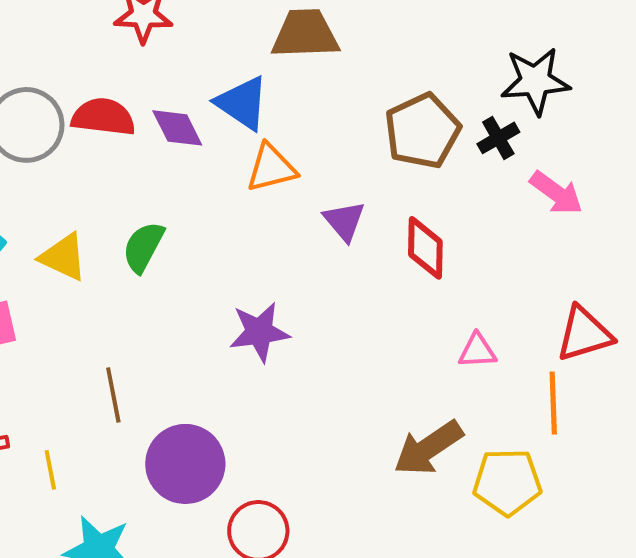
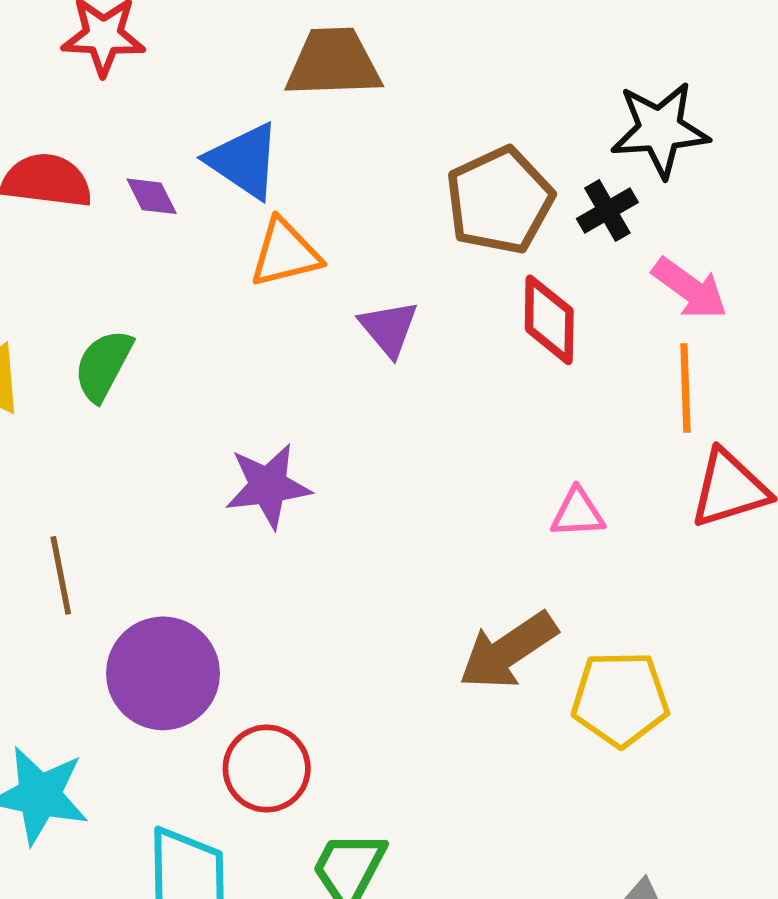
purple diamond: (177, 128) -> (152, 196), size x0.7
red diamond: (425, 248) -> (549, 320), moved
orange line: (553, 403) -> (685, 388), moved

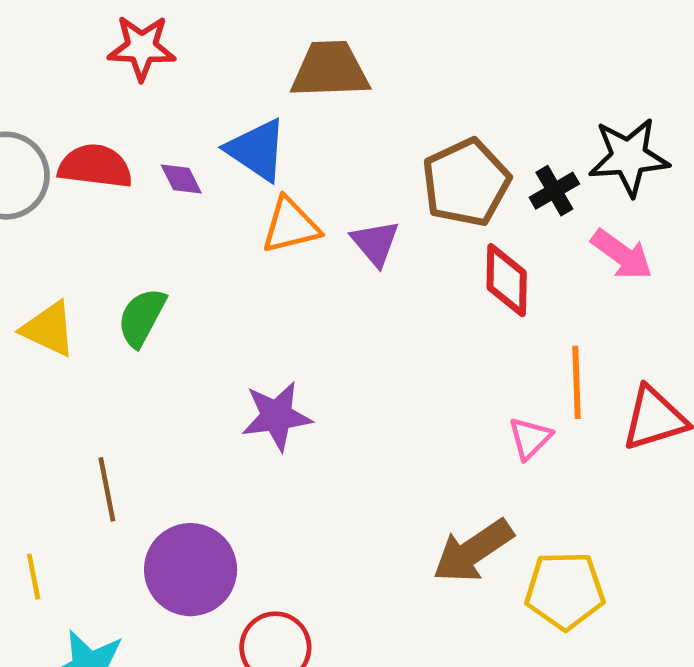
black star: (660, 130) -> (629, 157), moved
purple triangle: (389, 328) -> (375, 243), moved
orange line: (685, 388) -> (576, 382), moved
pink triangle: (578, 513) -> (530, 438), turned -42

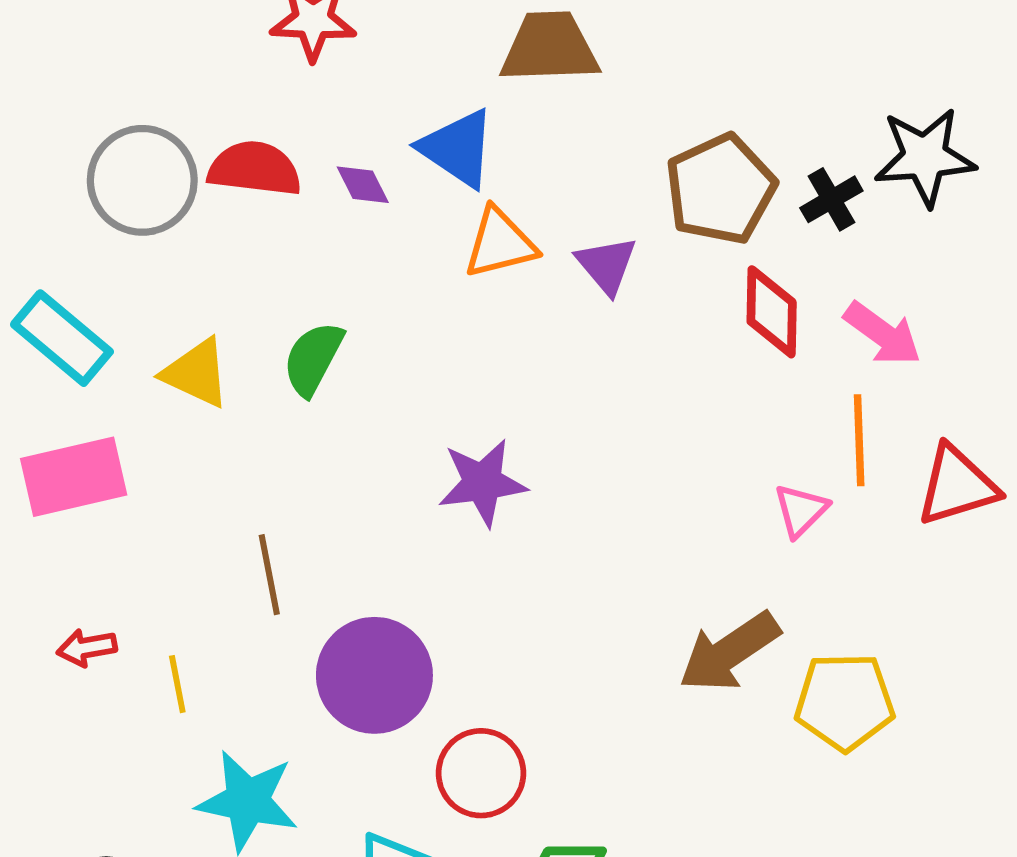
pink arrow: (622, 255) -> (883, 334), moved

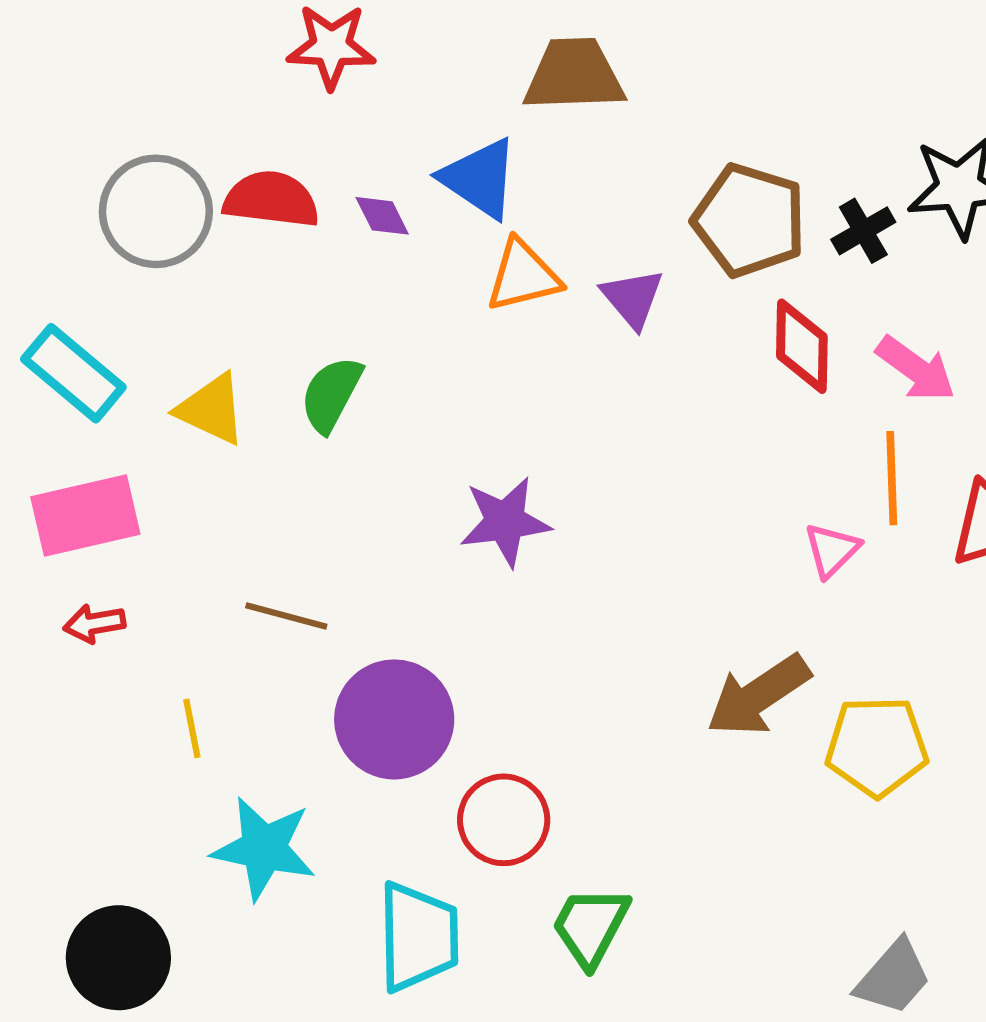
brown pentagon: (720, 189) -> (749, 220), turned -30
brown line: (269, 575) -> (286, 616), turned -64
red arrow: (87, 648) -> (94, 623), moved

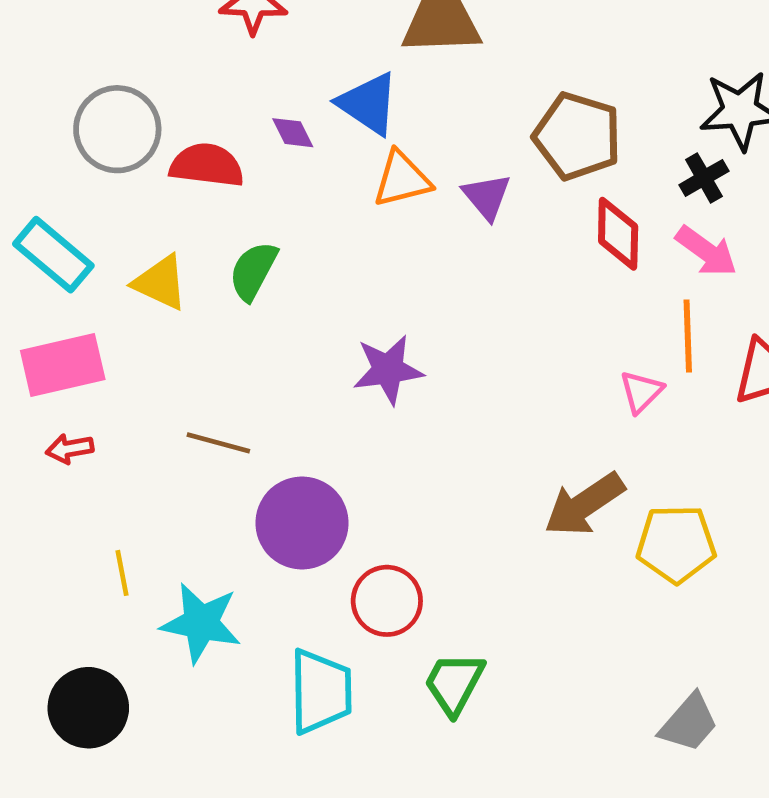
red semicircle: (271, 199) -> (207, 165), moved
black cross: (863, 231) -> (704, 178), moved
yellow line: (192, 728) -> (122, 573), moved

